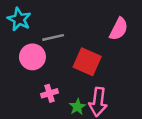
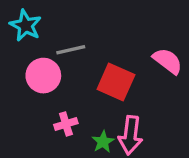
pink semicircle: (119, 29) -> (168, 61), moved, turned -80

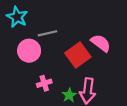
pink semicircle: (168, 61) -> (101, 43), moved
red square: (116, 82) -> (78, 55), turned 30

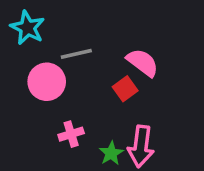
pink semicircle: (101, 43) -> (143, 63), moved
red square: (78, 55) -> (125, 89), size x0.6

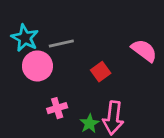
cyan star: (27, 28) -> (25, 38), moved
pink semicircle: (143, 63) -> (144, 51), moved

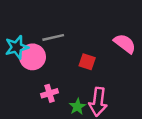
cyan star: (25, 38) -> (17, 47), moved, turned 30
red square: (101, 72) -> (87, 62), turned -35

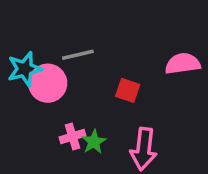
pink semicircle: (125, 44) -> (183, 64), turned -45
green star: (77, 107) -> (94, 142), moved

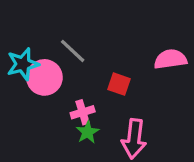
gray line: (78, 55) -> (73, 51), turned 56
pink cross: (73, 136) -> (83, 112), moved

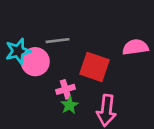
gray line: (73, 51) -> (58, 41), turned -50
red square: (119, 84) -> (95, 67), size x1.6

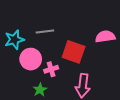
pink circle: (35, 62) -> (31, 59), moved
green star: (69, 105) -> (40, 90), moved

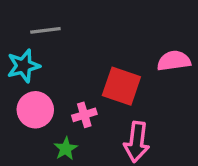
gray line: (45, 31) -> (45, 30), moved
pink circle: (31, 59) -> (35, 110), moved

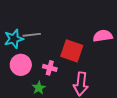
gray line: (45, 30) -> (32, 35), moved
pink cross: (84, 115) -> (50, 68), turned 32

